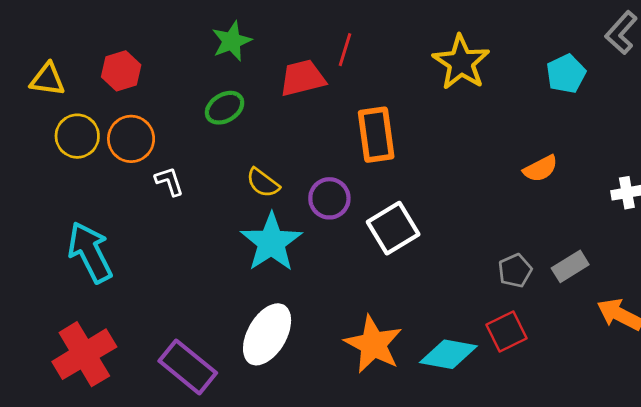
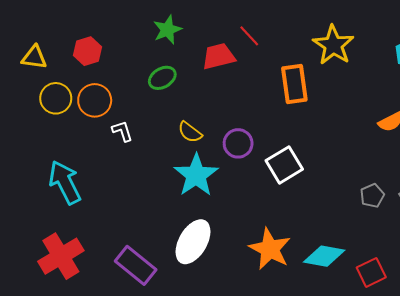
red line: (345, 50) -> (249, 36), turned -60
orange rectangle: (376, 135) -> (294, 84), moved
red square: (506, 332) -> (371, 272), moved

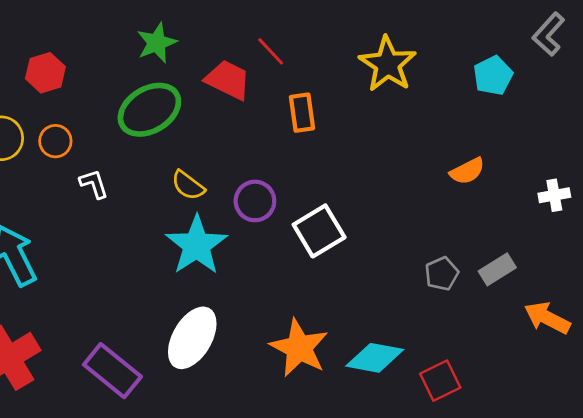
red trapezoid: (219, 56) -> (228, 80), turned 40
green ellipse: (162, 78) -> (149, 110), size x1.6
orange rectangle: (294, 84) -> (302, 113), moved, size x0.7
orange circle: (95, 100) -> (55, 141), size x0.7

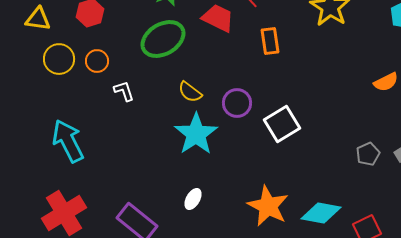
white ellipse: (192, 338) -> (193, 199), size x0.5

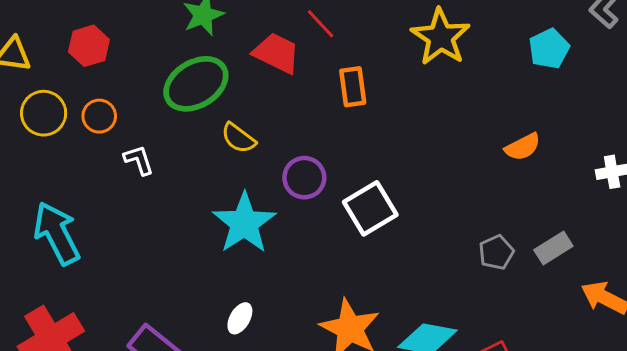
yellow semicircle: (190, 92) -> (238, 138), moved

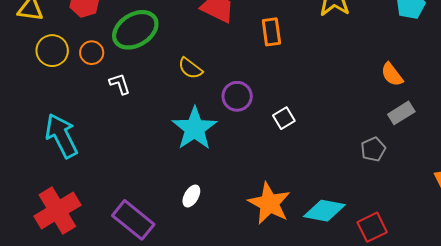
green ellipse: (196, 84) -> (135, 30), moved
orange semicircle: (523, 147) -> (392, 74), turned 80
white square: (370, 208) -> (284, 118), size x0.6
gray rectangle: (553, 248) -> (401, 113), moved

